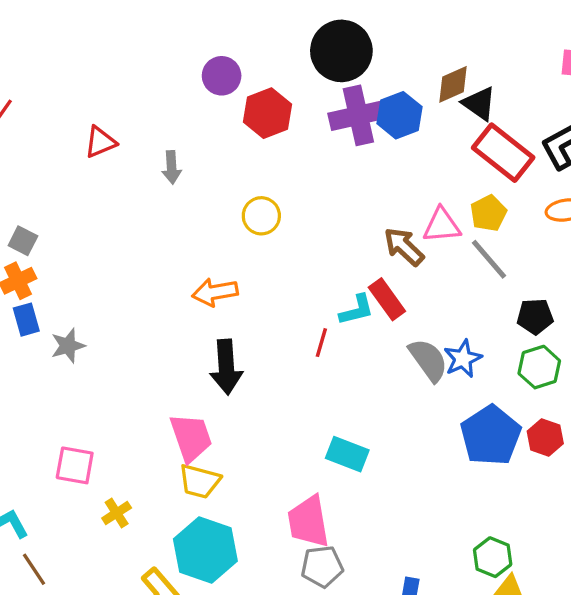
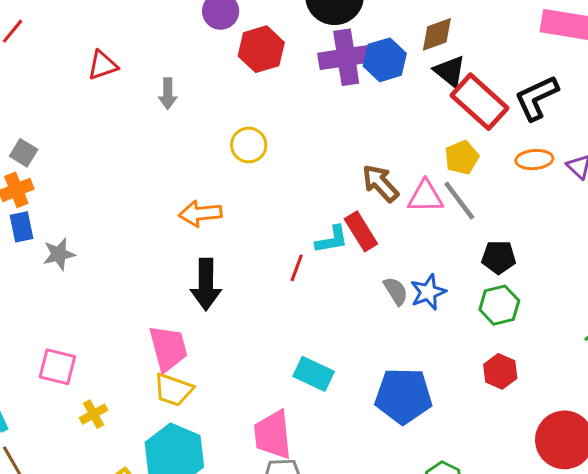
black triangle: (479, 104) -> (450, 71), moved
pink triangle: (442, 225) -> (425, 197), moved
gray semicircle: (428, 360) -> (396, 291), size x0.7
blue pentagon: (491, 435) -> (403, 396), moved, turned 30

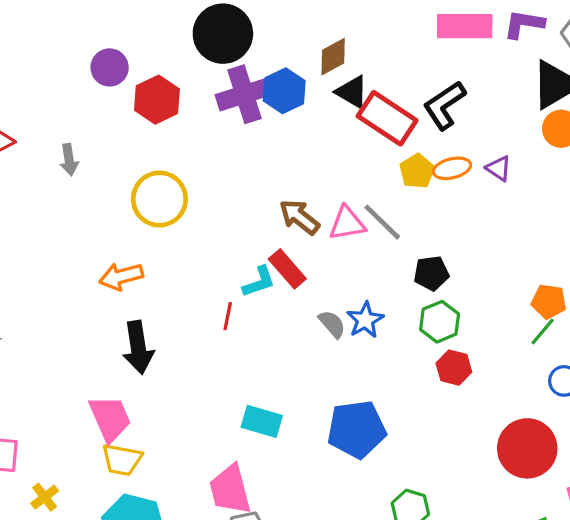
yellow circle: (249, 145) -> (159, 199), size x1.5
yellow pentagon: (462, 157) -> (417, 171), moved
red hexagon: (500, 371) -> (454, 368), moved

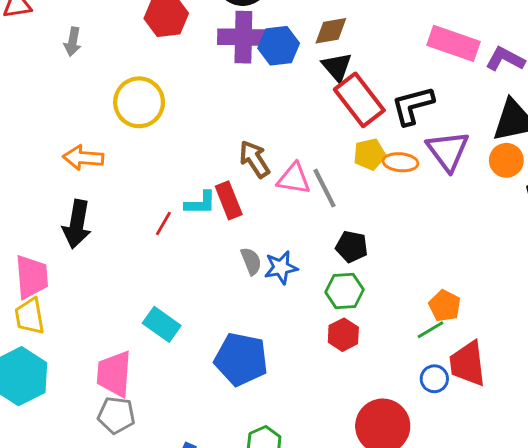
purple triangle: (499, 168) -> (448, 151), moved, size x1.8
yellow trapezoid: (122, 460) -> (30, 316), turned 51

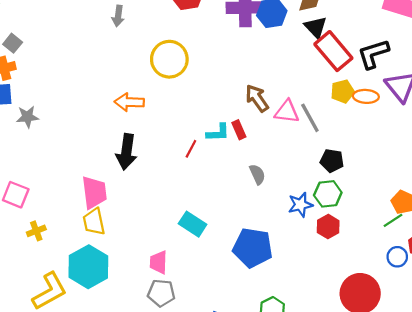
red rectangle: (229, 200) -> (239, 130), size x0.7
blue star: (281, 267) -> (300, 205), moved
pink trapezoid: (114, 374) -> (159, 262), size x0.7

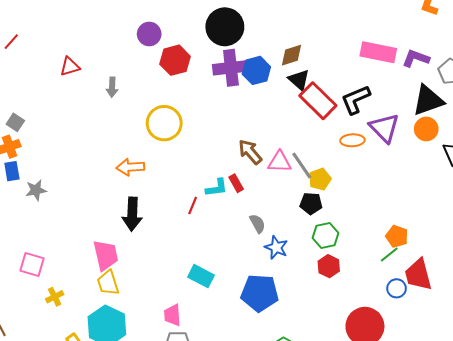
yellow pentagon: (343, 91) -> (320, 179), moved
black pentagon: (332, 161) -> (311, 203), moved
blue star: (300, 205) -> (276, 247), moved, turned -30

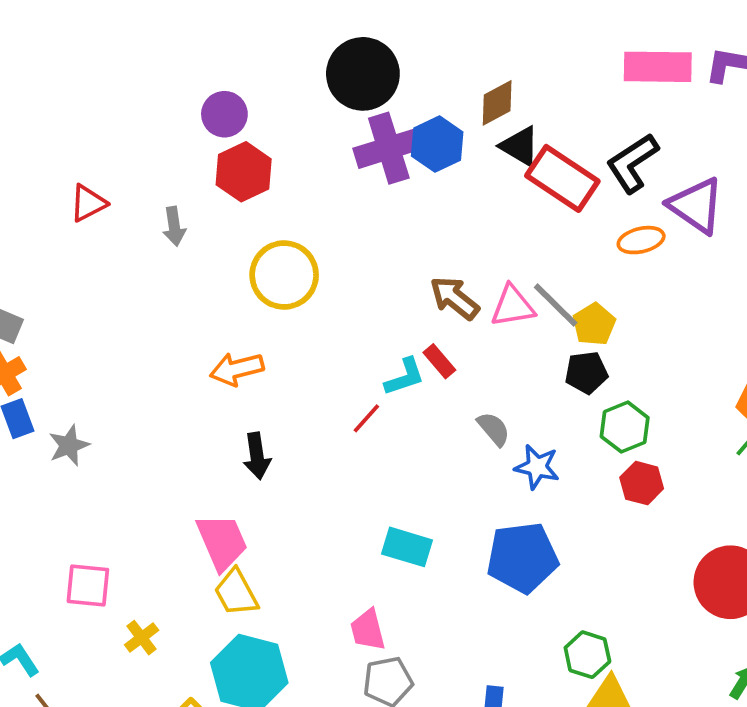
red hexagon: (175, 60) -> (244, 172), moved
red line: (193, 205) -> (366, 418), turned 30
black arrow: (132, 214) -> (257, 456), size x0.7

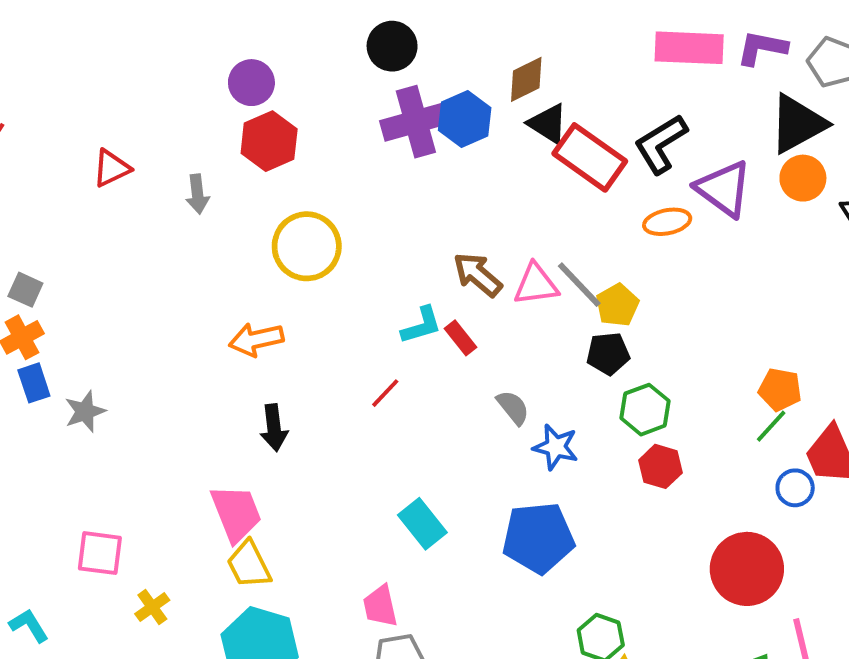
black circle: (363, 74) -> (392, 46), size x0.7
cyan L-shape: (405, 377) -> (421, 325), moved
cyan rectangle: (407, 547) -> (422, 524), turned 33

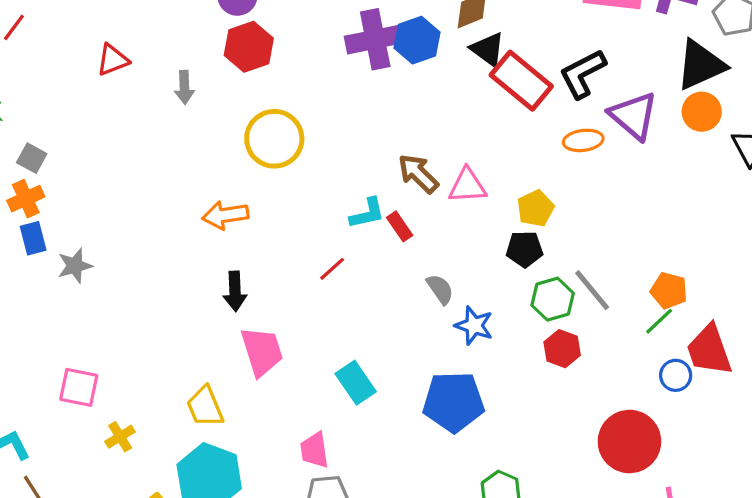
gray line: (579, 285) -> (592, 290), moved
pink trapezoid: (236, 513) -> (262, 351), moved

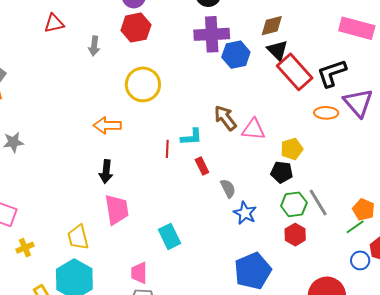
blue hexagon: (417, 40) -> (236, 55), moved
red rectangle: (400, 226) -> (202, 166), moved
red line: (332, 269) -> (167, 149), moved, turned -54
blue pentagon: (454, 402) -> (253, 271), moved, turned -30

